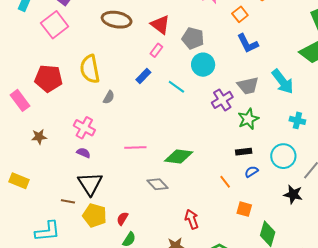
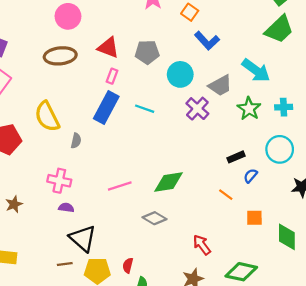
cyan circle: (203, 65) -> (180, 74), moved
blue rectangle: (143, 76) -> (106, 107), size x1.8
green star: (248, 119) -> (249, 109), moved

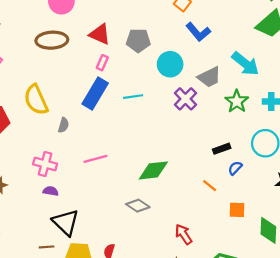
cyan line: (145, 109) -> (133, 97), turned -30
pink line: (120, 186) -> (95, 159), moved

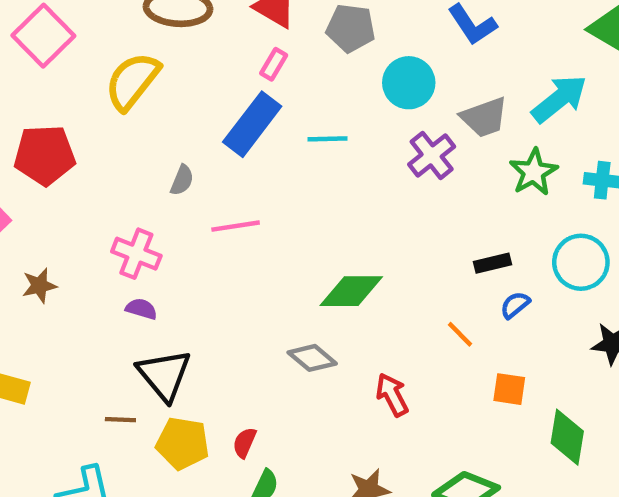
cyan arrow: (245, 64) -> (559, 99), turned -84
yellow semicircle: (36, 100) -> (132, 81), moved, turned 56
pink line: (95, 159) -> (236, 226), moved
red arrow: (184, 234) -> (392, 395), moved

